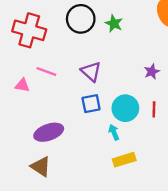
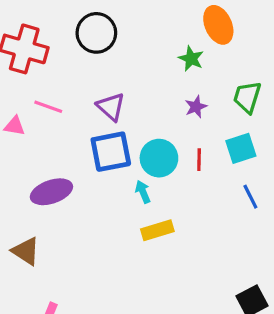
green star: (114, 23) -> (191, 59), moved
blue square: (91, 104) -> (111, 152), size x1.5
brown triangle: (41, 167) -> (26, 251), moved

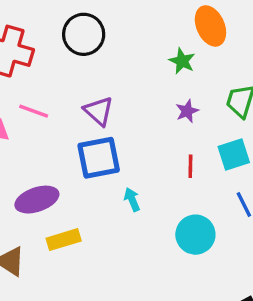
cyan circle: (159, 158) -> (195, 235), moved
yellow rectangle: (157, 230) -> (64, 240), moved

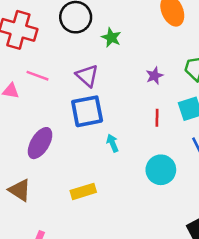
green star: (182, 61) -> (111, 38), moved
purple ellipse: (37, 200) -> (40, 143), turned -40
yellow rectangle: (64, 240) -> (83, 191), moved

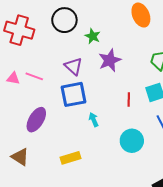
pink line: (37, 76) -> (34, 76), moved
purple star: (154, 76) -> (110, 60), moved, size x1.6

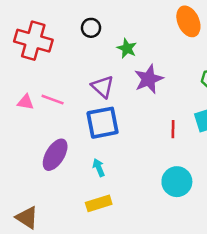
black circle: (64, 20) -> (91, 28), size x0.6
cyan arrow: (94, 120) -> (99, 168), moved
brown triangle: (20, 157) -> (27, 218), moved

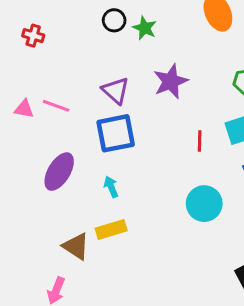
black circle: (91, 28) -> (114, 20), moved
red cross: (33, 41) -> (33, 36), size x0.5
green star: (127, 48) -> (145, 28), moved
brown triangle: (27, 218) -> (76, 246), moved

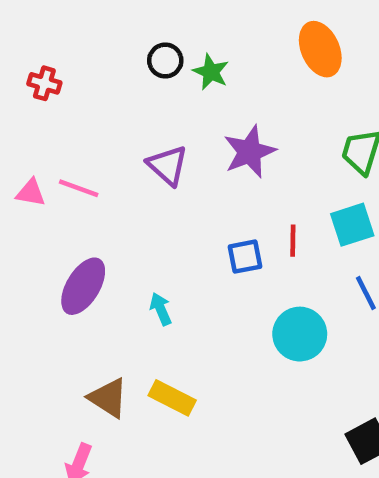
blue square: (116, 133) -> (245, 257), moved, size x0.6
yellow rectangle: (111, 230) -> (172, 398), moved, turned 44

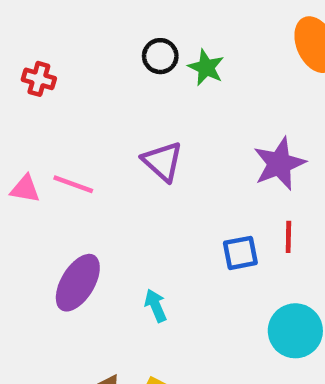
purple star: (250, 152) -> (279, 164), moved

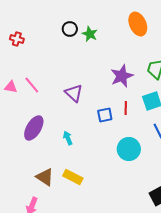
purple triangle: (163, 161) -> (74, 93), moved
pink line: (73, 184) -> (32, 85), turned 30

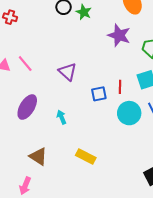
purple star: (122, 76) -> (119, 35), moved, turned -30
cyan circle: (129, 149) -> (129, 113), moved
yellow rectangle: (73, 177) -> (86, 156), moved

